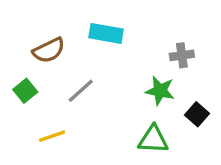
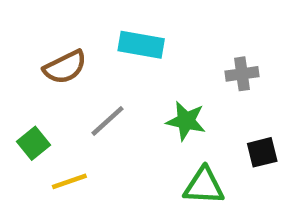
green square: (25, 91) -> (34, 143), moved
green star: (160, 91) -> (186, 121), moved
black square: (197, 114) -> (262, 152), turned 35

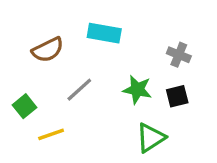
gray cross: (242, 74) -> (179, 55), turned 30
black square: (262, 152) -> (177, 96), moved
green triangle: (204, 186) -> (151, 138), turned -36

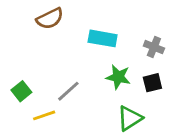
cyan rectangle: (104, 33) -> (103, 38), moved
brown semicircle: (48, 50) -> (50, 19), moved
gray line: (79, 90) -> (68, 91), moved

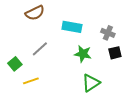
black square: (152, 83) -> (115, 53), moved
gray line: (68, 91) -> (40, 49), moved

